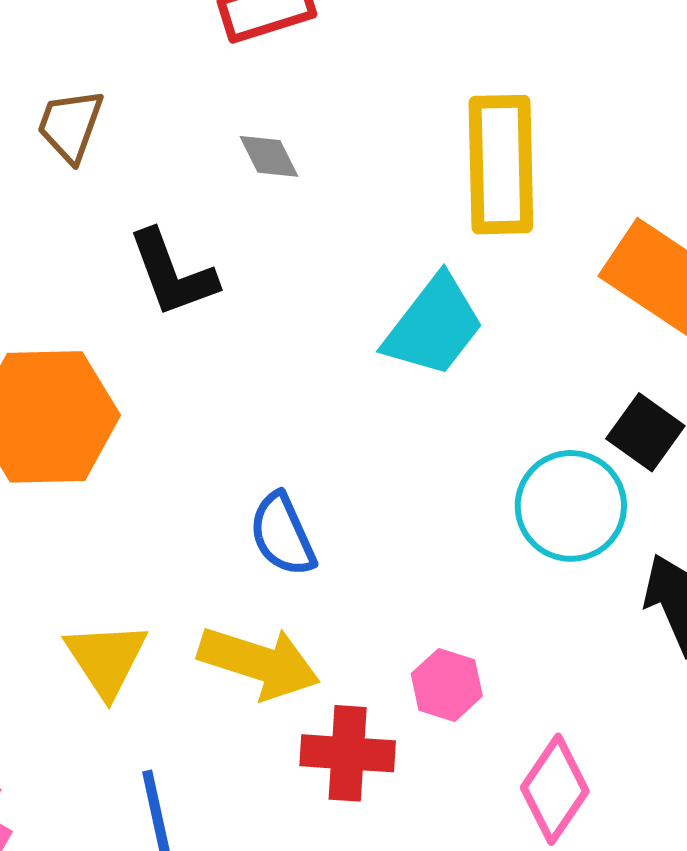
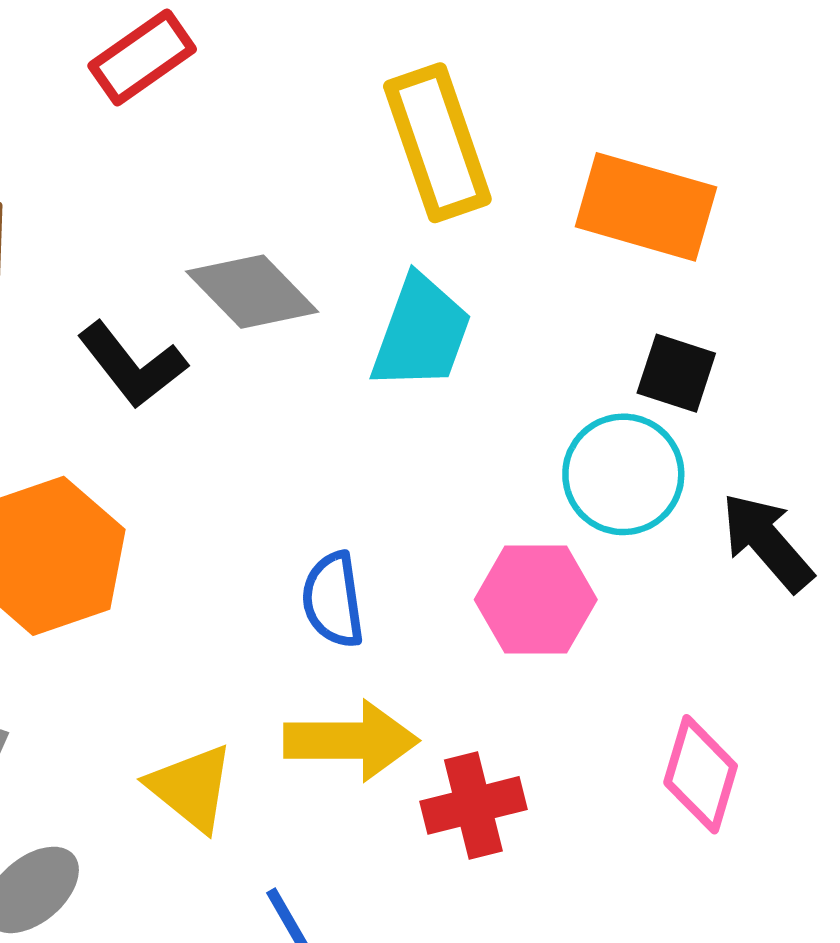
gray diamond: (269, 156) -> (252, 292), moved, size x1.8
blue semicircle: (282, 535) -> (333, 600), turned 34
pink hexagon: (447, 685) -> (536, 600), moved, size x1.5

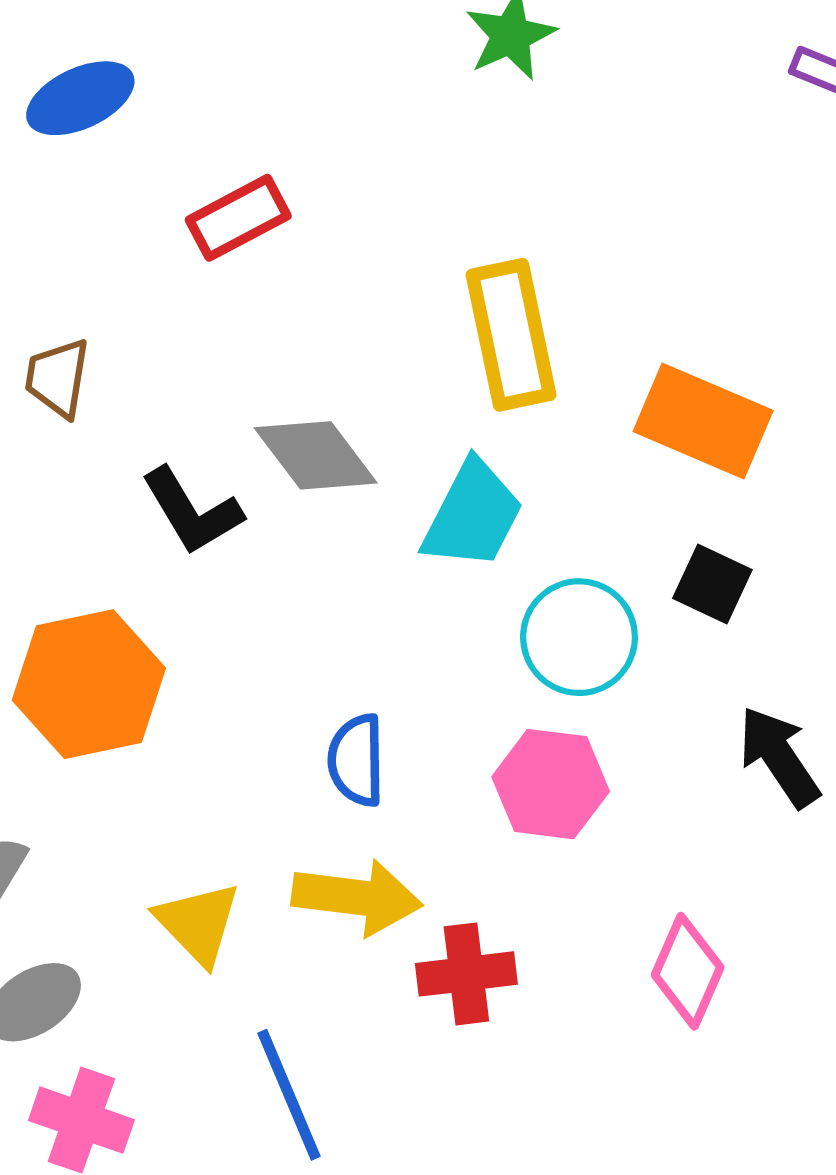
cyan circle: (623, 474) -> (579, 637), moved

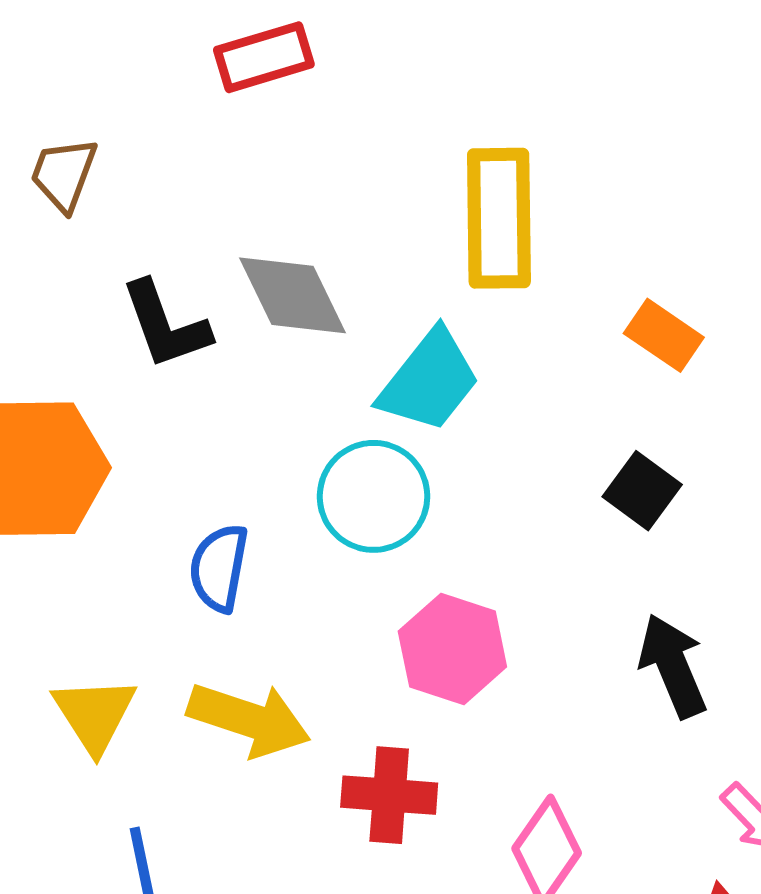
orange rectangle: (703, 421) -> (664, 335), size x0.6
cyan circle: (579, 637) -> (374, 496), moved
blue semicircle: (356, 760) -> (219, 568), moved
red cross: (466, 974) -> (389, 795), moved

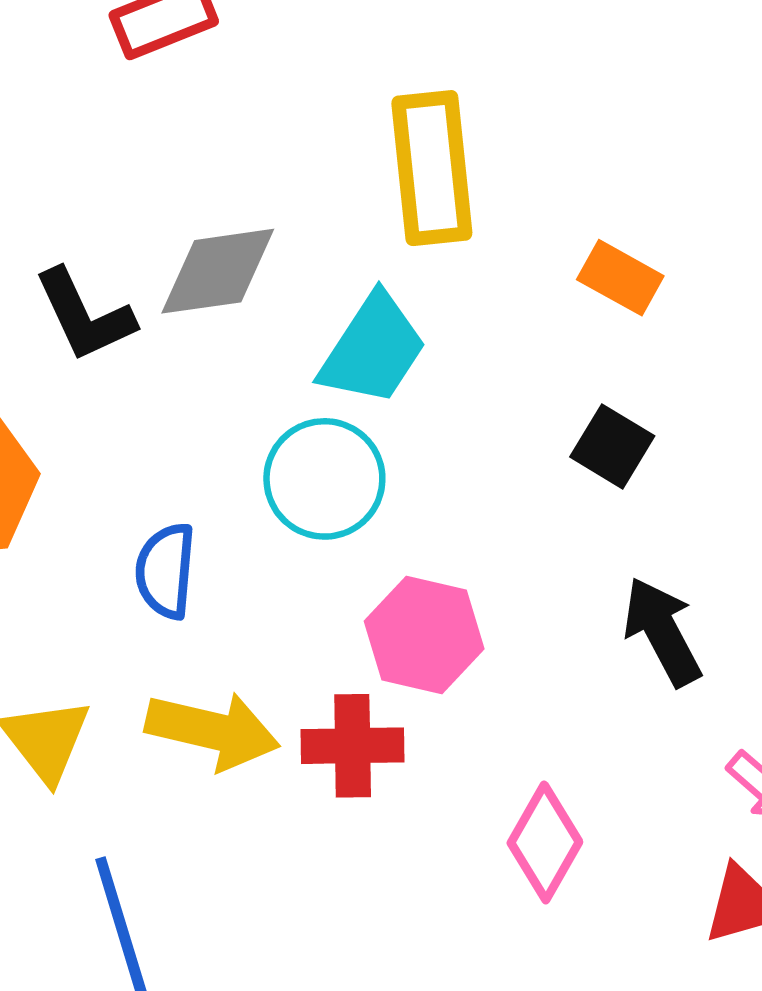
gray diamond: (292, 295) -> (218, 271), turned -67
red cross: (389, 795) -> (353, 746), moved

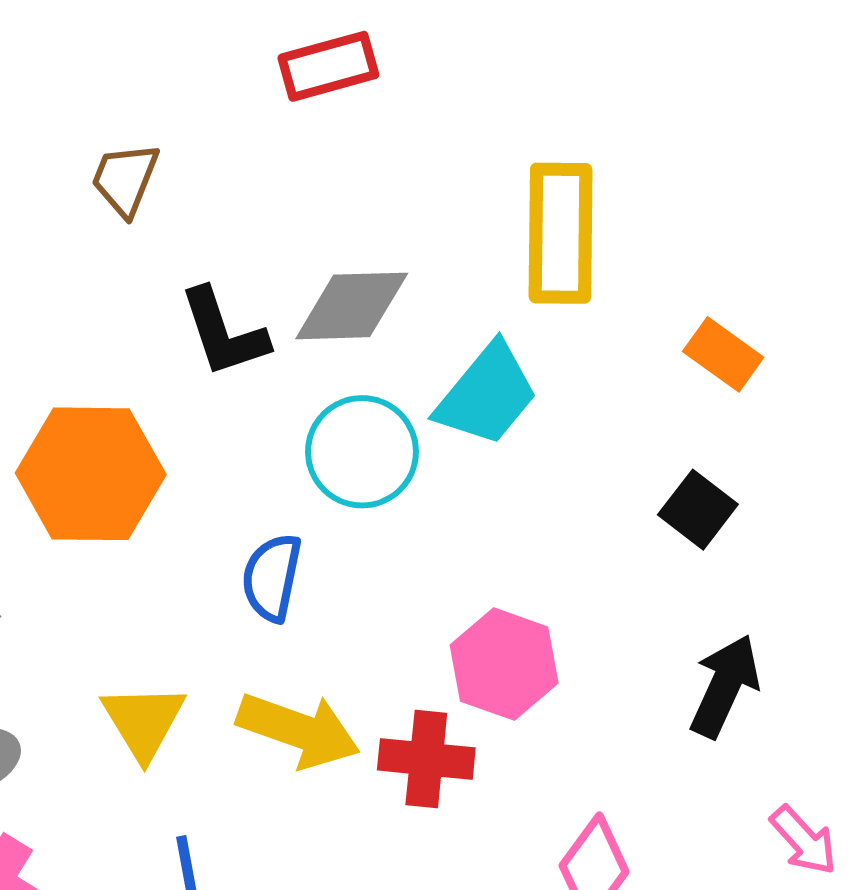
cyan circle: (324, 479) -> (362, 452), moved
black arrow: (662, 631) -> (725, 686), turned 46

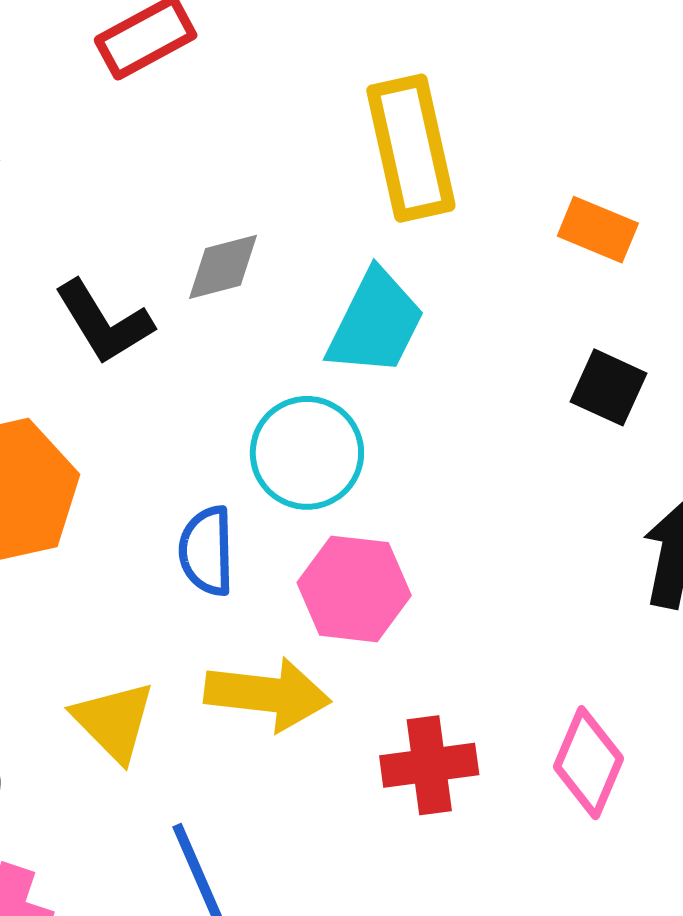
gray diamond: (352, 306) -> (223, 267), size x0.7
cyan circle: (362, 452) -> (307, 453), moved
pink hexagon: (504, 664) -> (354, 589), moved
red cross: (426, 759) -> (429, 765), moved

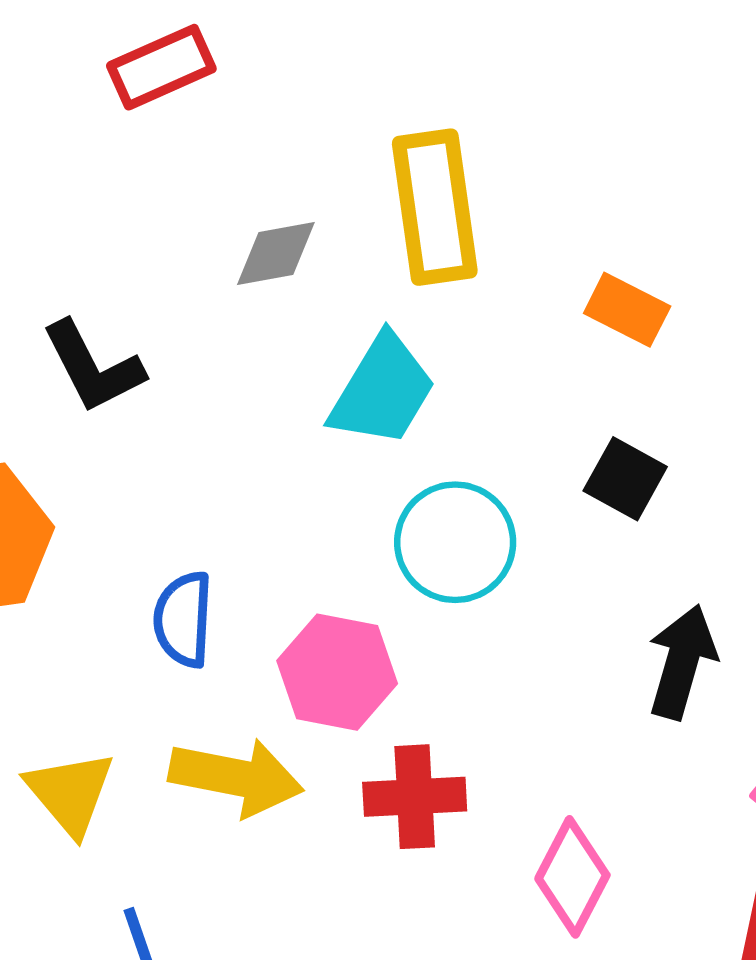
gray diamond: (223, 267) -> (276, 253), moved
cyan circle: (307, 453) -> (455, 542), moved
red cross: (429, 765) -> (415, 797), moved

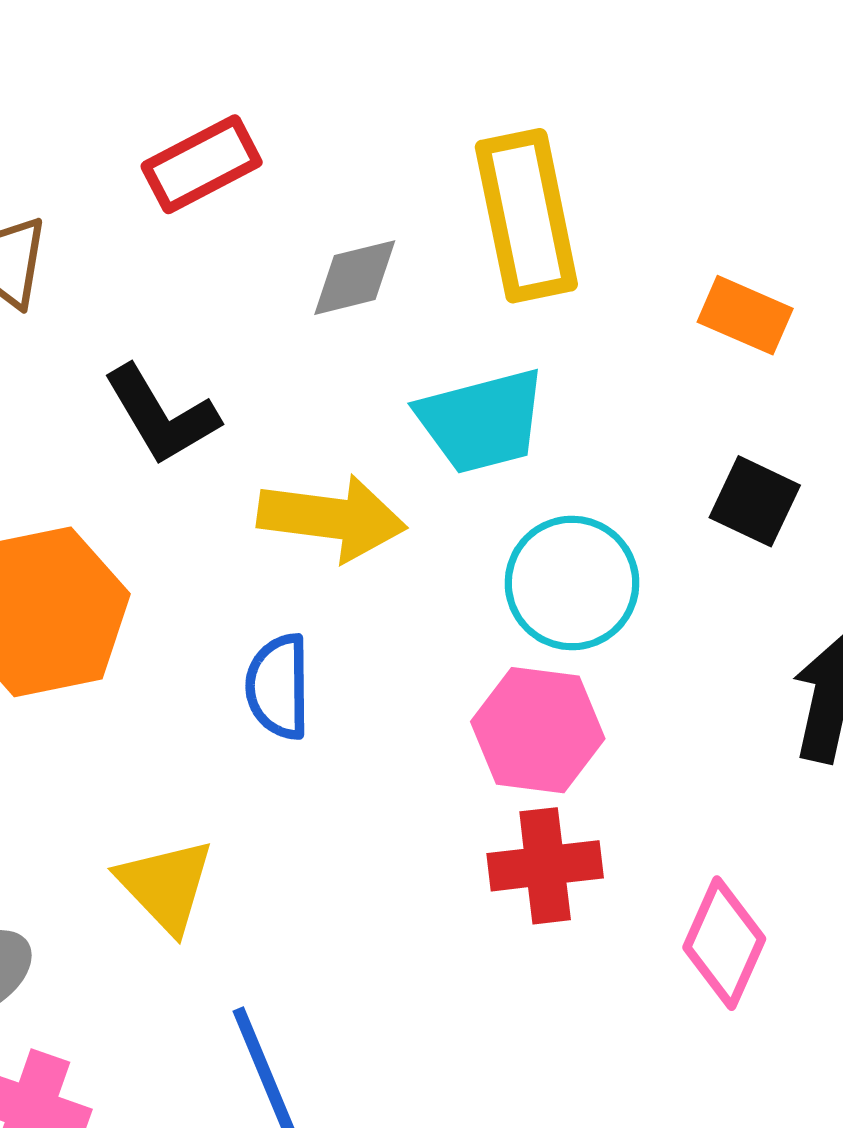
red rectangle: (161, 67) -> (202, 164), moved
cyan trapezoid: (382, 391) -> (482, 421), turned 48
pink hexagon: (337, 672) -> (538, 730), moved
yellow arrow: (236, 777) -> (332, 518), moved

